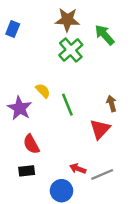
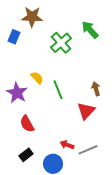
brown star: (67, 20) -> (32, 17), moved
blue rectangle: (13, 29) -> (14, 37), moved
black rectangle: (27, 171) -> (26, 155), moved, turned -32

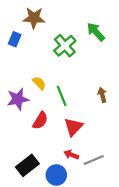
purple star: (17, 93) -> (18, 99), turned 30
red triangle: (86, 111) -> (73, 127), moved
red semicircle: (27, 124) -> (40, 121), moved, turned -120
black rectangle: (26, 155) -> (27, 165), size x1.5

